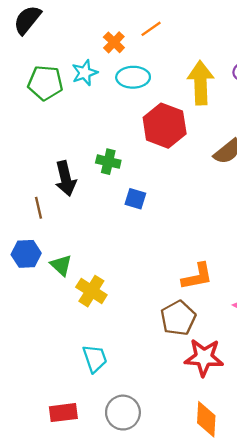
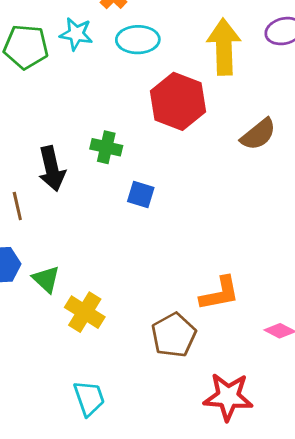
cyan star: (85, 73) -> (76, 34), turned 30
brown pentagon: (178, 318) -> (174, 335), moved

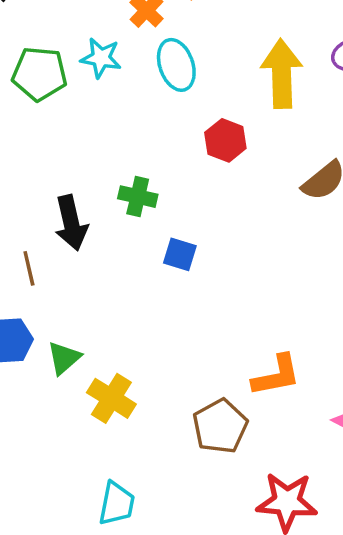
cyan ellipse: (138, 40) -> (176, 65), turned 72
red hexagon: (178, 101) -> (225, 140), size x0.6
green triangle: (46, 279) -> (64, 358), turned 36
cyan trapezoid: (89, 398) -> (117, 504), turned 30

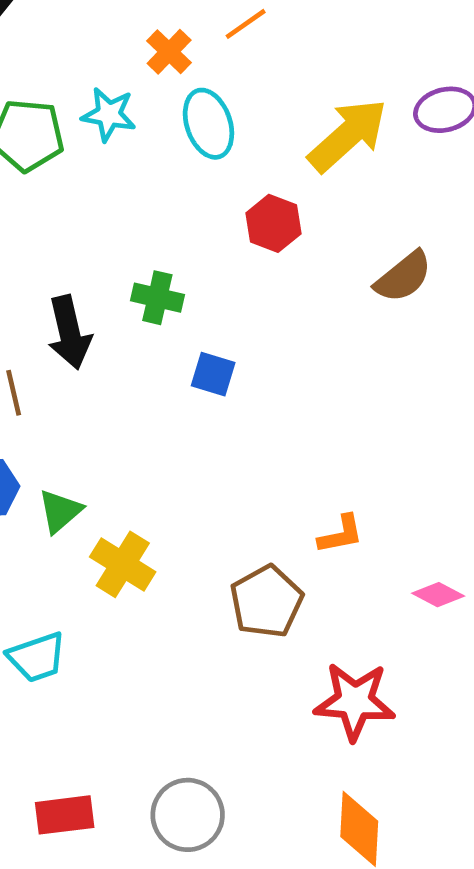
yellow arrow: (282, 74) -> (348, 135), turned 50
orange L-shape: (276, 375) -> (341, 534), size x0.7
cyan trapezoid: (117, 504) -> (37, 657), moved, turned 60

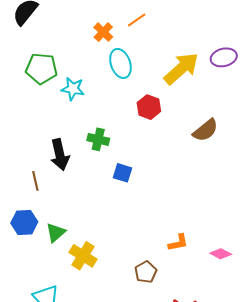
cyan star: (109, 114) -> (73, 89), moved
pink diamond: (438, 595) -> (221, 254), moved
brown pentagon: (266, 602) -> (146, 272), size x0.7

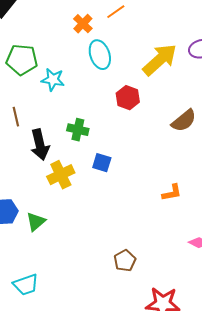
brown line: (35, 181) -> (16, 117), moved
orange L-shape: (178, 243) -> (172, 193), moved
yellow cross: (83, 256) -> (61, 175), moved, turned 32

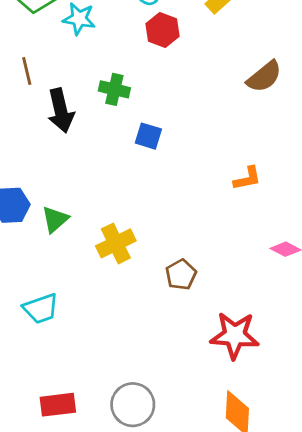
red hexagon: (128, 98) -> (162, 30), moved
yellow cross: (61, 175) -> (116, 243), moved

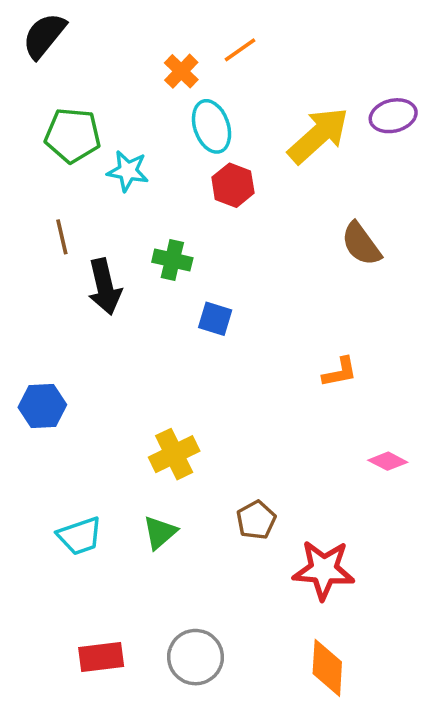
brown semicircle: (264, 77) -> (361, 244), turned 93
green triangle: (55, 219) -> (160, 532), moved
brown pentagon: (181, 275) -> (256, 520), moved

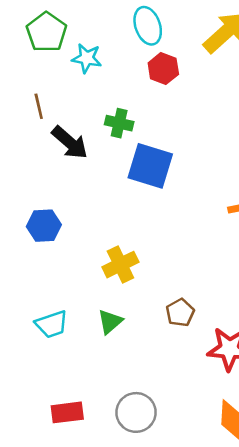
green pentagon: (73, 135) -> (46, 32), turned 30
black arrow: (105, 287) -> (70, 143), turned -36
blue square: (215, 319) -> (150, 166), size x1.8
blue hexagon: (42, 406) -> (44, 226), moved

